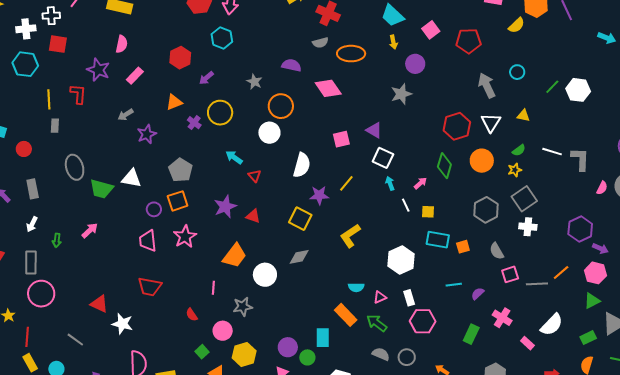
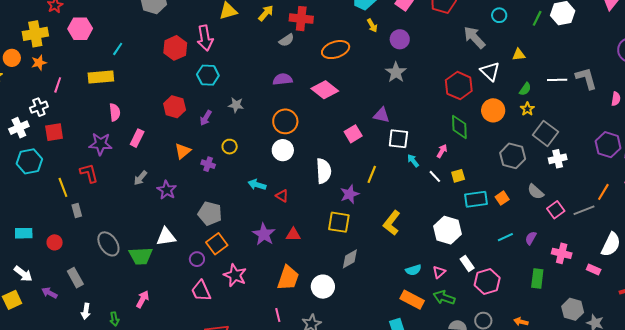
gray semicircle: (320, 43) -> (286, 40), moved
gray star: (254, 82) -> (236, 105), moved
yellow circle: (220, 113) -> (230, 147), size x0.6

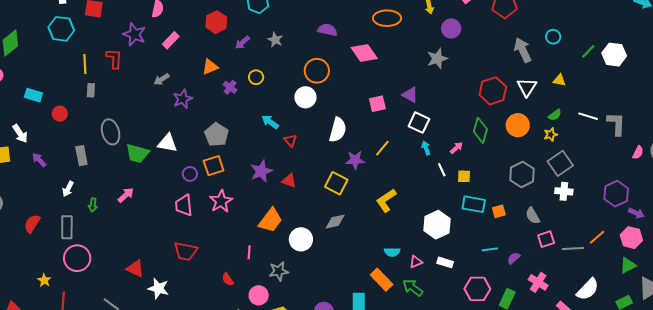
white rectangle: (467, 263) -> (445, 262), turned -56
gray rectangle: (75, 278) -> (81, 156), moved
pink hexagon: (487, 281) -> (477, 289), moved

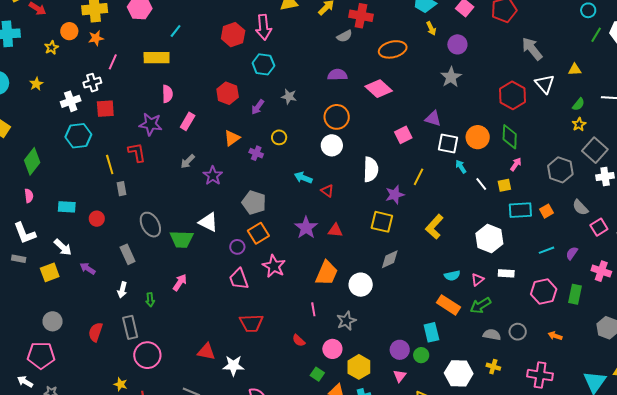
cyan circle: (553, 37) -> (588, 10), moved
orange circle: (518, 125) -> (478, 137), moved
white triangle: (168, 143) -> (208, 222), turned 30
pink arrow: (456, 148) -> (516, 164), moved
green arrow: (413, 288) -> (481, 305), turned -55

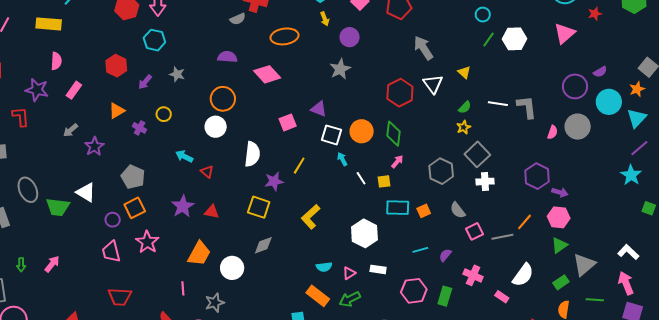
yellow triangle: (575, 70) -> (464, 72), turned 40
pink arrow: (180, 282) -> (52, 264), moved

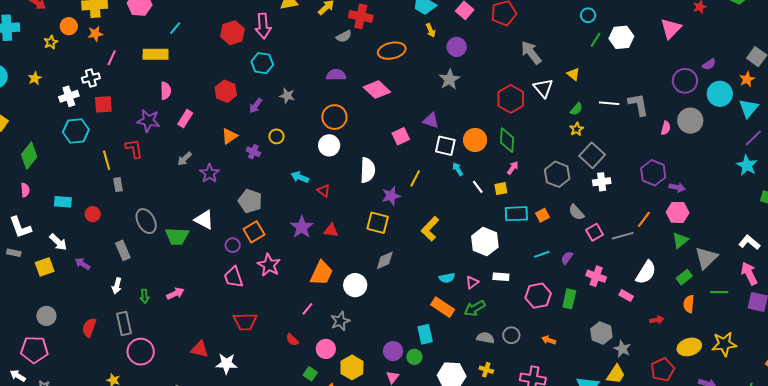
pink arrow: (52, 264) -> (175, 293), turned 30
pink line: (183, 288) -> (307, 309), turned 48

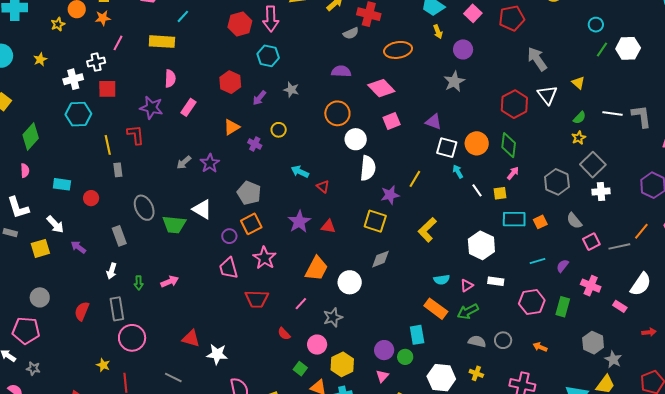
pink square: (401, 136) -> (392, 121), moved
white circle: (329, 145) -> (356, 139), moved
gray arrow: (185, 159) -> (184, 162), moved
red trapezoid: (245, 322) -> (257, 299), moved

